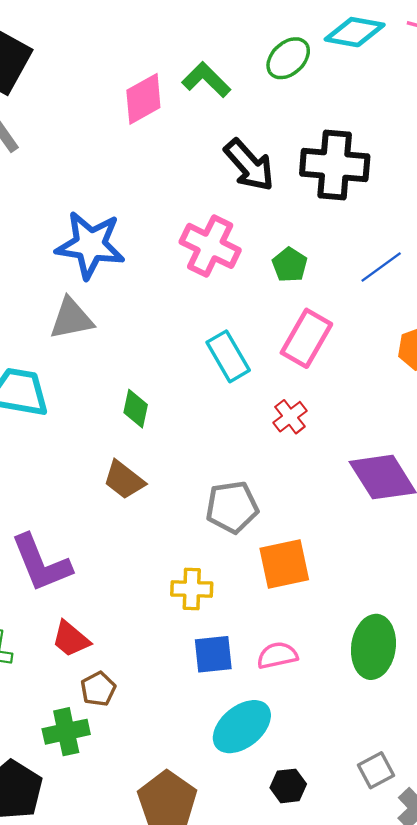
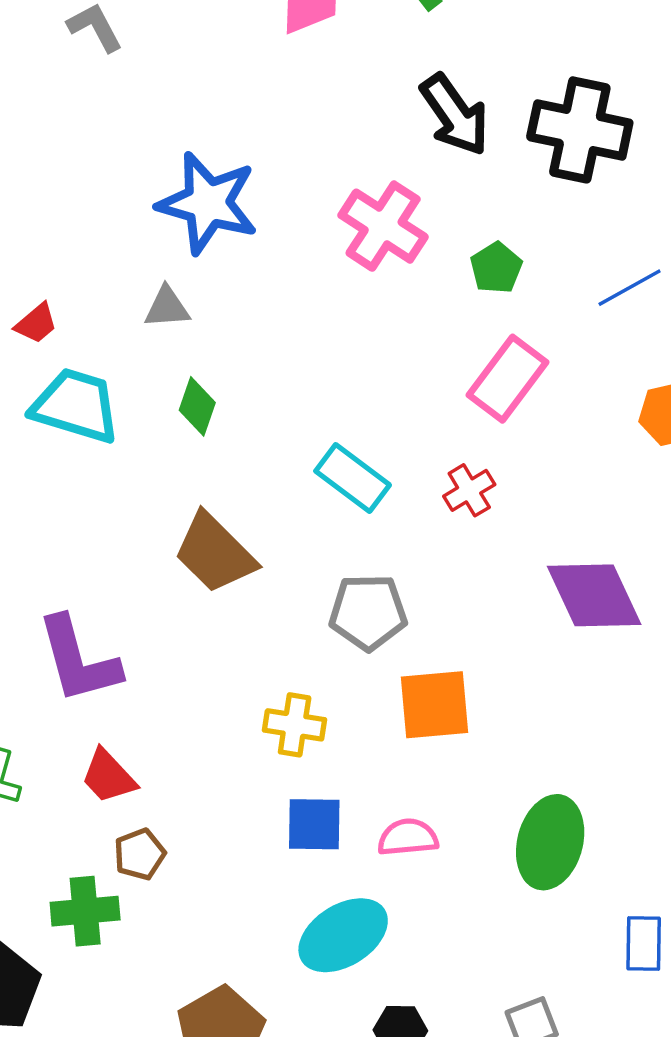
gray triangle: (71, 319) -> (167, 307), size x0.7
cyan rectangle: (228, 356) -> (353, 478), moved, turned -30
green diamond: (136, 409) -> (197, 406), moved
brown trapezoid: (124, 480) -> (215, 553), size x1.4

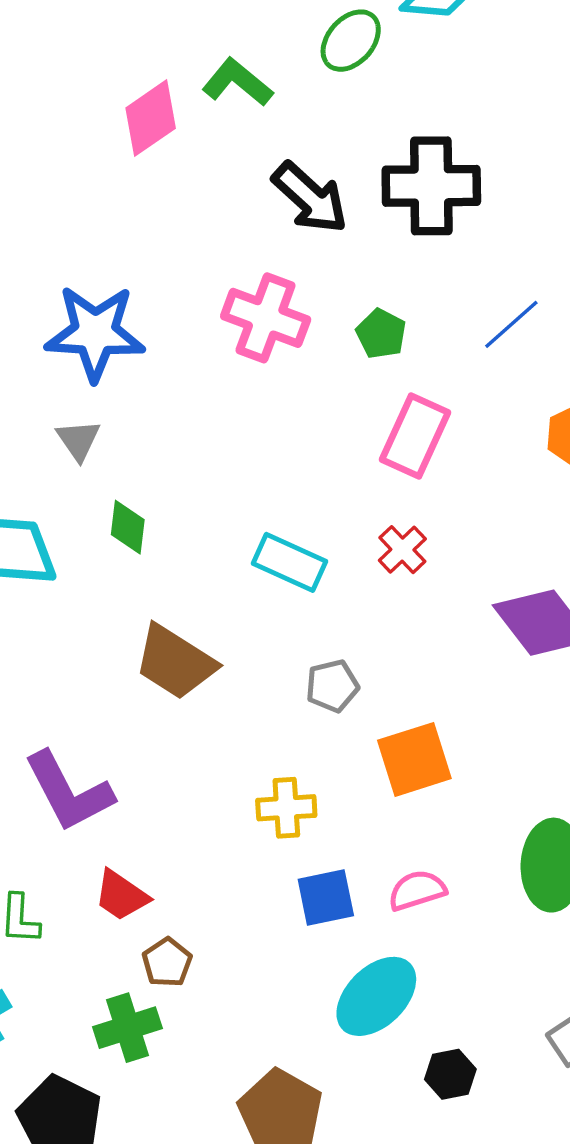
gray triangle: (167, 307) -> (78, 440), turned -48
gray pentagon: (368, 612) -> (332, 686), size x0.7

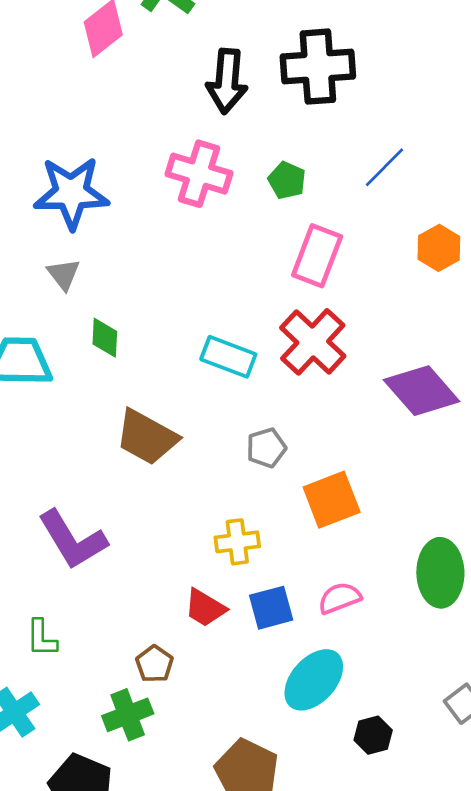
black arrow: (310, 198) -> (227, 81), turned 56
red cross: (402, 550) -> (313, 342), size x1.8
red trapezoid: (121, 895) -> (205, 608), moved

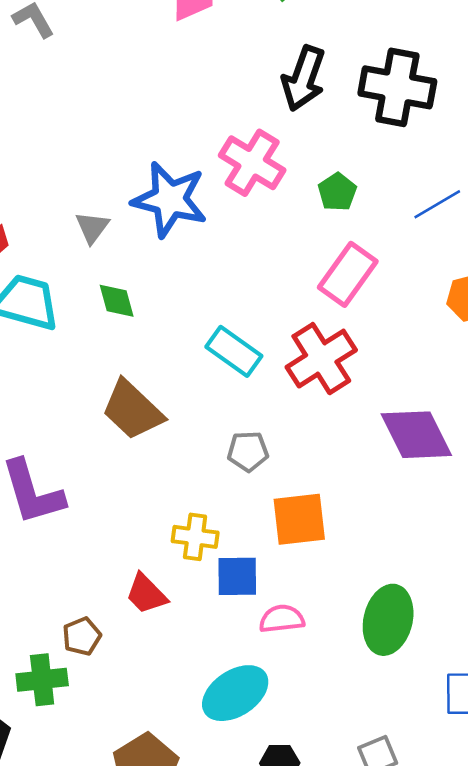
blue star: (71, 193) -> (170, 199), moved
green diamond: (105, 338) -> (117, 301), turned -33
blue square: (271, 608) -> (237, 576), moved

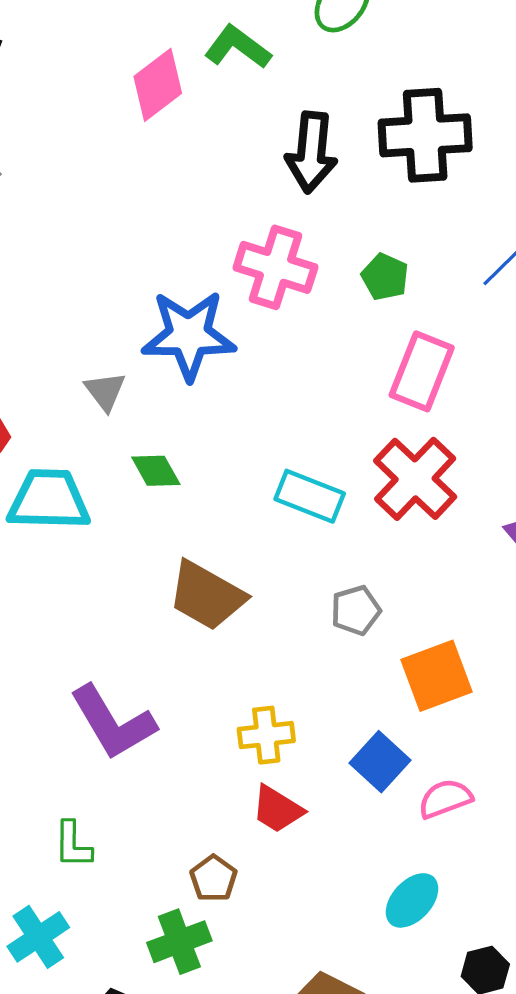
yellow cross: (195, 537) -> (266, 735), moved
blue square: (237, 576) -> (380, 762), turned -33
cyan ellipse: (235, 693) -> (412, 900), size x0.7

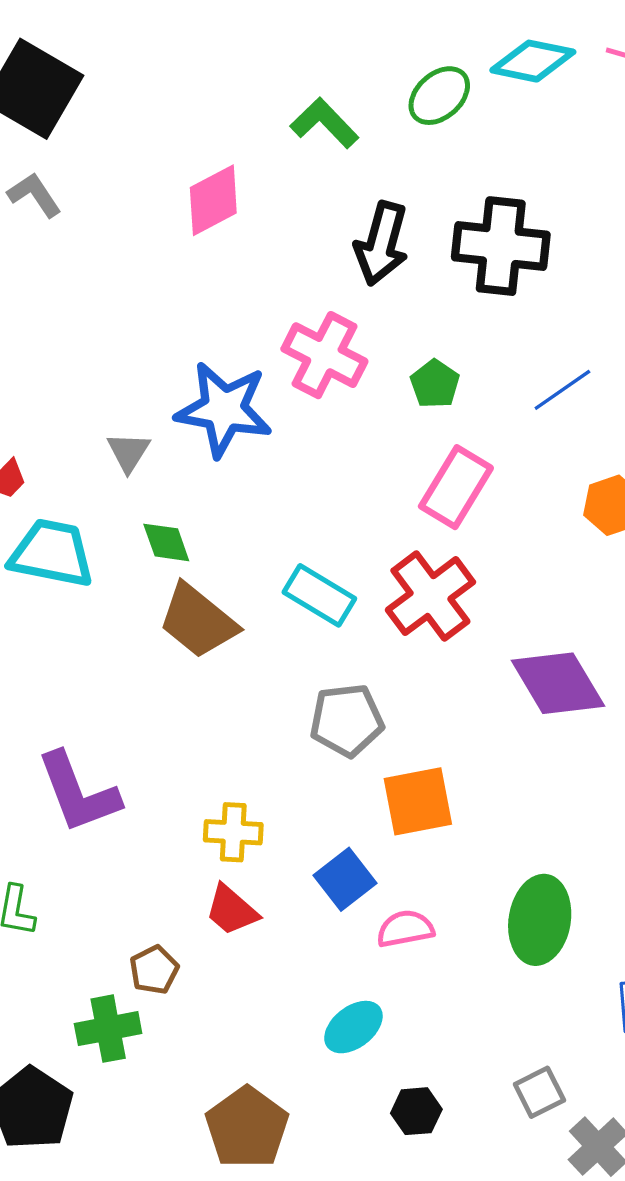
pink diamond: (158, 85) -> (213, 200), moved
brown trapezoid: (207, 596) -> (198, 621), moved
gray pentagon: (356, 610) -> (347, 720), size x1.4

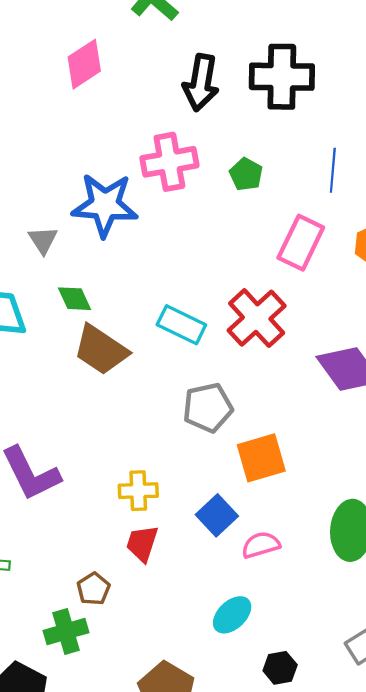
pink cross: (324, 355) -> (169, 162), turned -32
blue line: (562, 390) -> (333, 170), turned -45
pink rectangle: (456, 487) -> (301, 243), moved
red trapezoid: (232, 910) -> (142, 543), turned 72

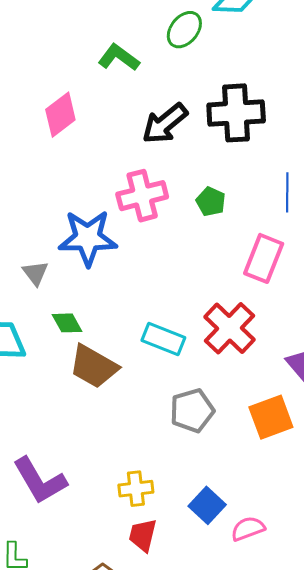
black arrow: (201, 83) -> (165, 123), turned 45
orange square: (261, 458) -> (271, 417), moved

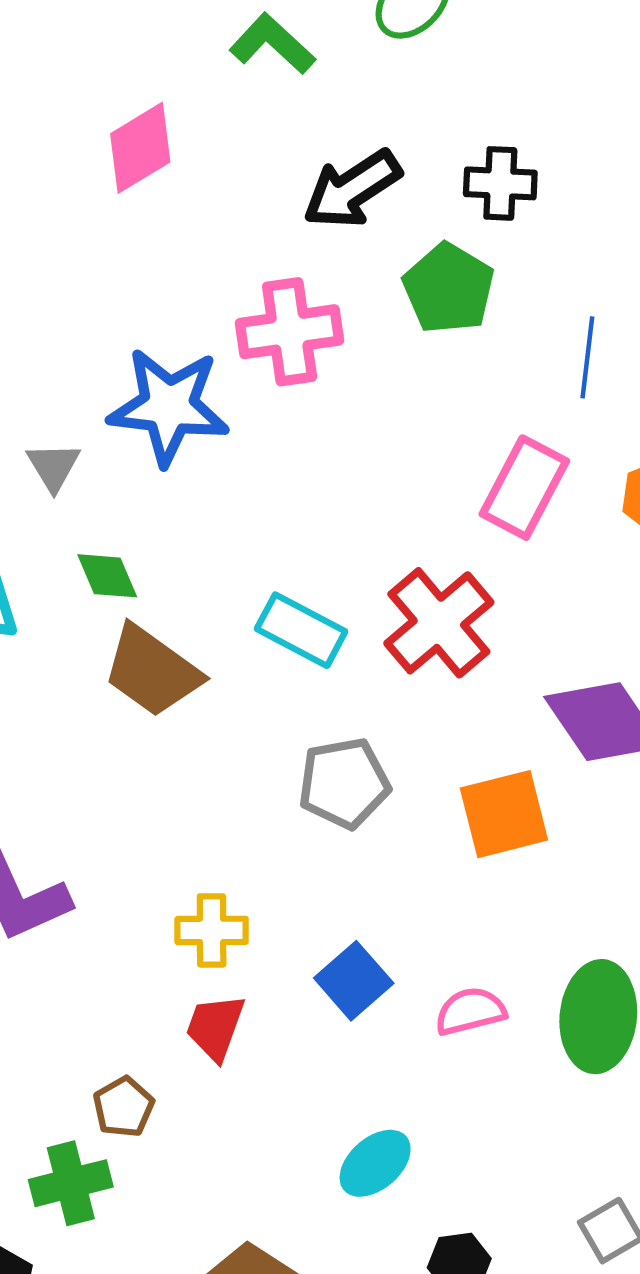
black cross: (236, 113) -> (500, 183), size x0.6
green pentagon: (211, 202) -> (449, 288), moved, size x1.5
pink semicircle: (248, 529) -> (470, 1011), moved

